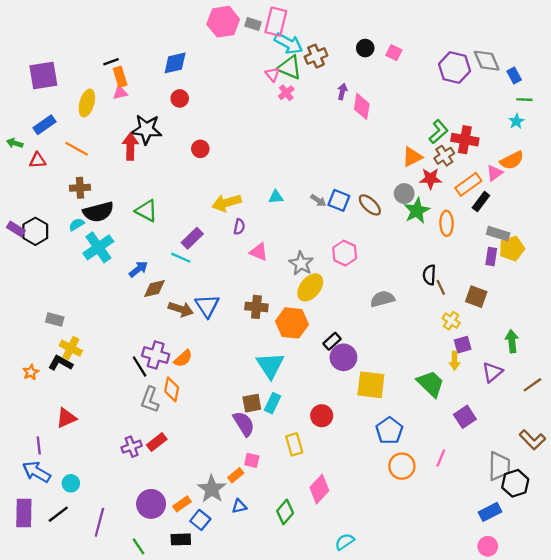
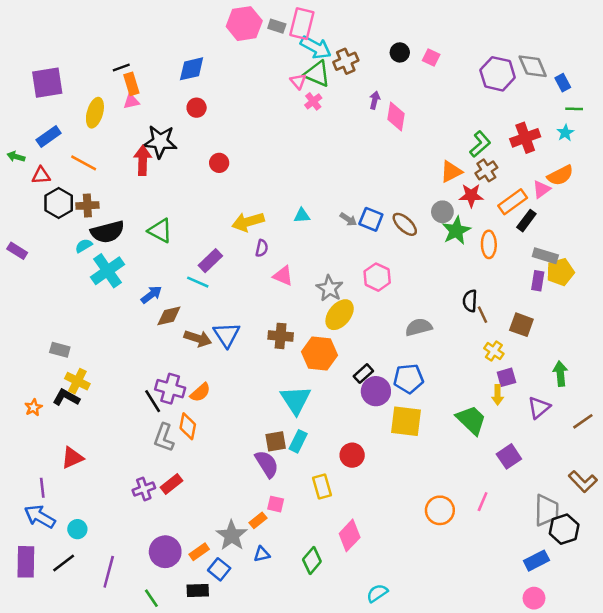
red cross: (465, 140) -> (525, 138), moved, turned -30
black hexagon: (35, 231) -> (59, 203), moved
blue pentagon: (389, 431) -> (409, 379), moved, turned 30

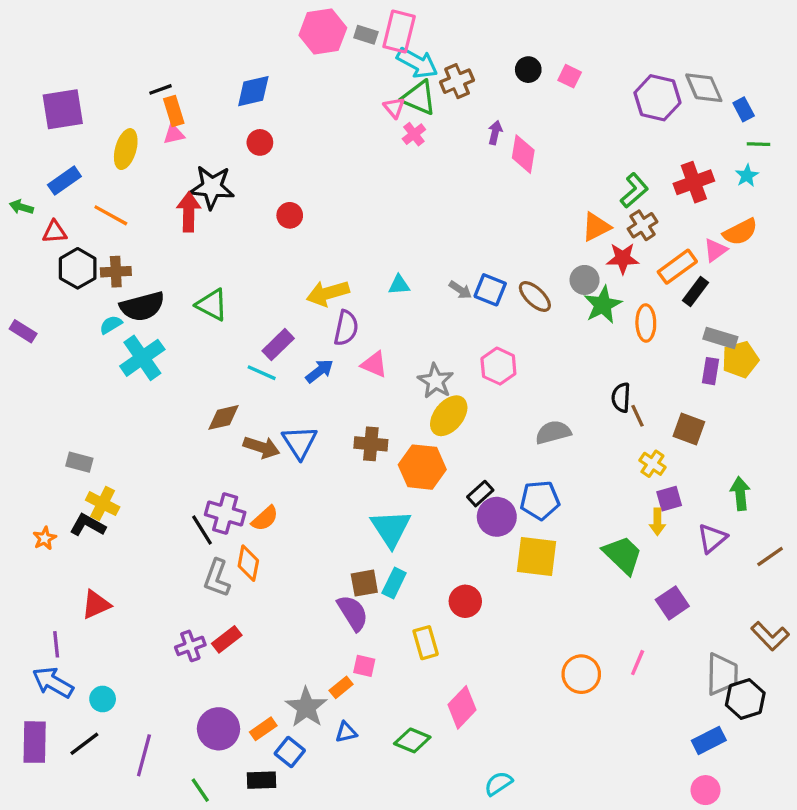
purple semicircle: (262, 248) -> (346, 328), size x1.5
blue arrow: (151, 295) -> (320, 371), moved
green diamond: (312, 561) -> (412, 740), turned 72

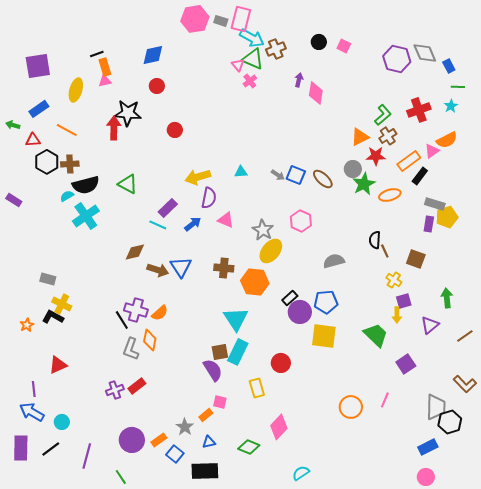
orange ellipse: (646, 323) -> (390, 195), turned 75
cyan rectangle: (394, 583) -> (238, 352), size x1.4
gray star: (306, 707) -> (185, 427), size x0.7
black rectangle: (262, 780) -> (205, 471), moved, size x1.5

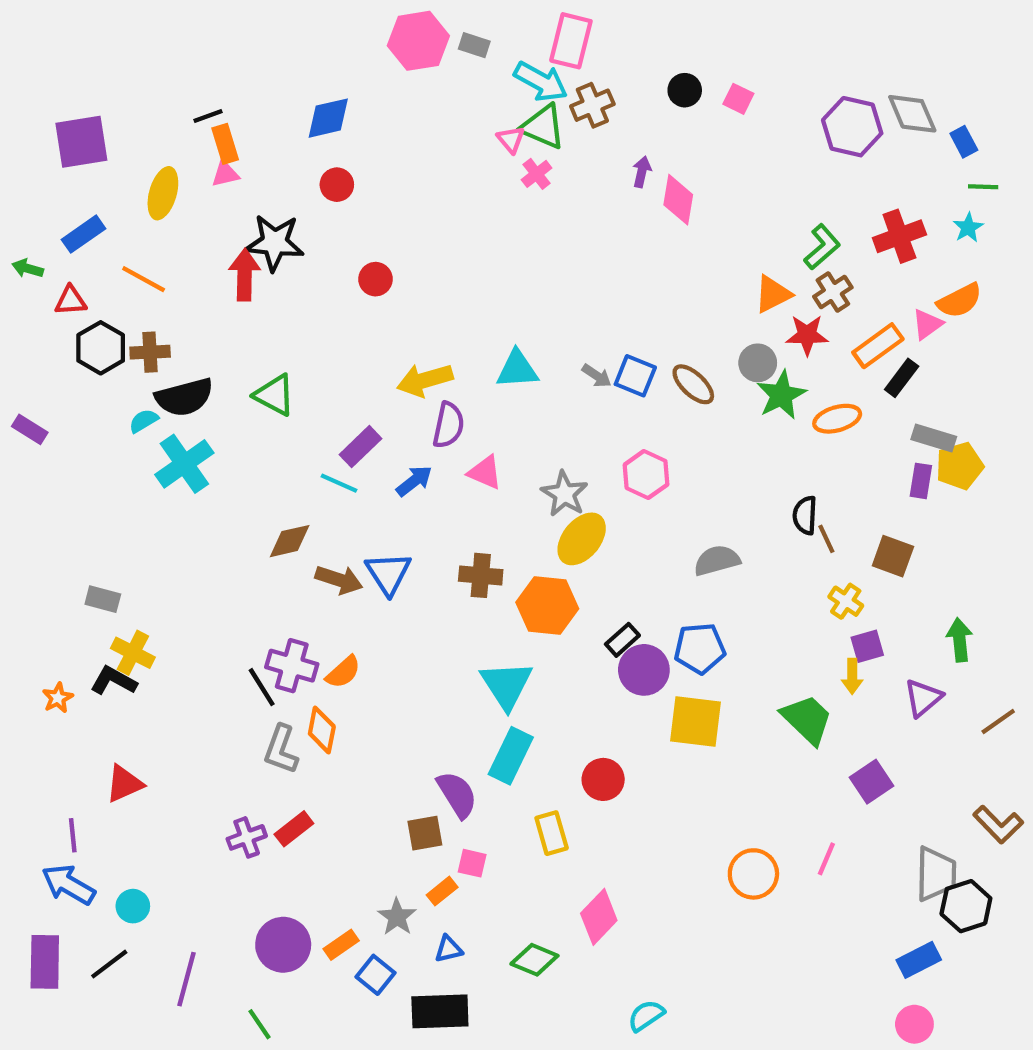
pink rectangle: (241, 19) -> (571, 41), moved
cyan triangle: (241, 172) -> (517, 369), size x1.5
brown square: (220, 352) -> (425, 833), moved

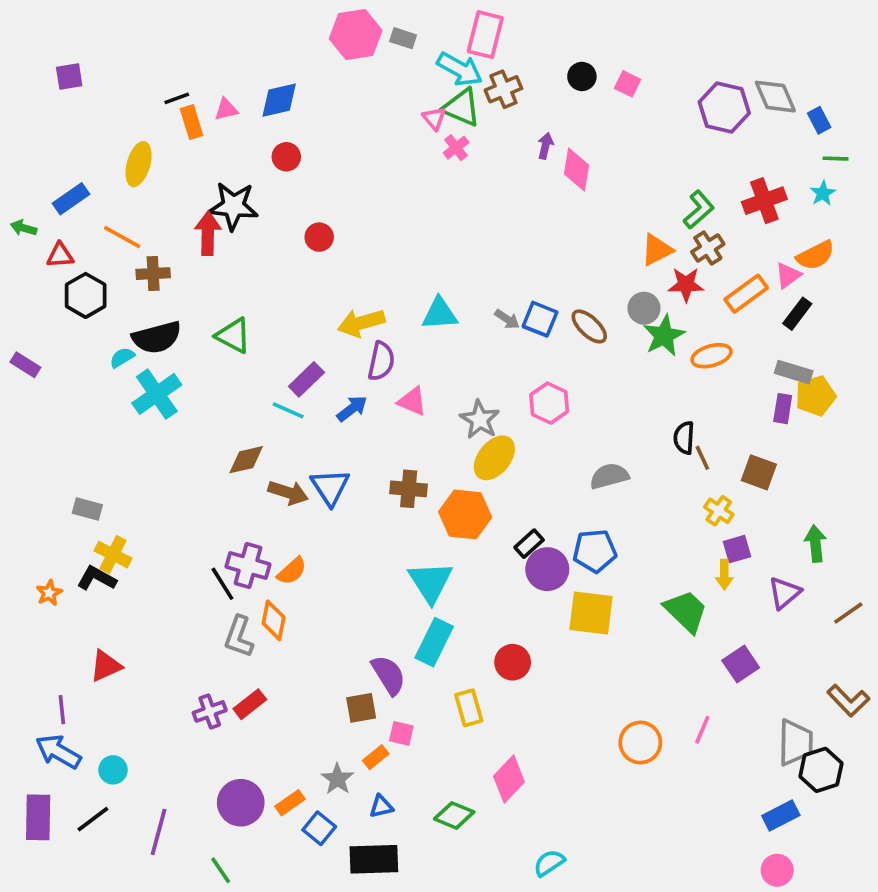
purple square: (81, 142) -> (69, 76), moved, size x0.6
pink triangle: (225, 174) -> (226, 109), moved
brown cross: (150, 352) -> (153, 274), moved
black rectangle: (902, 378) -> (797, 314), moved

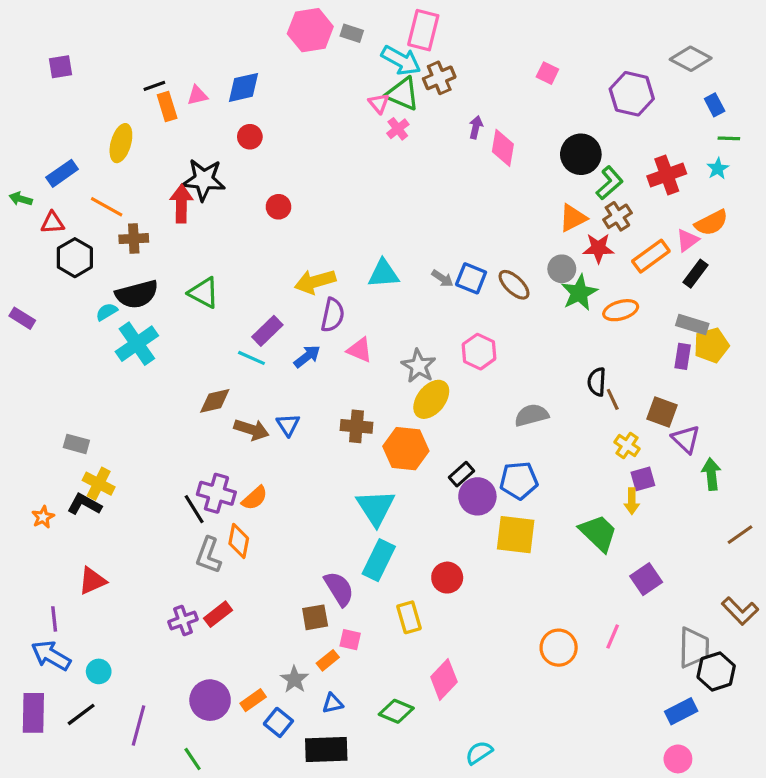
black circle: (582, 76) -> (581, 154), moved, size x1.6
gray diamond: (775, 97) -> (691, 59), moved, turned -39
blue triangle: (330, 487) -> (288, 425), size x0.7
purple triangle: (784, 593) -> (686, 439), moved, turned -36

